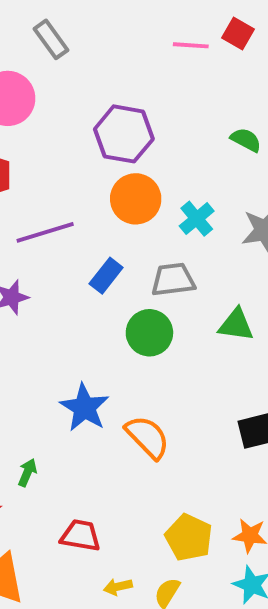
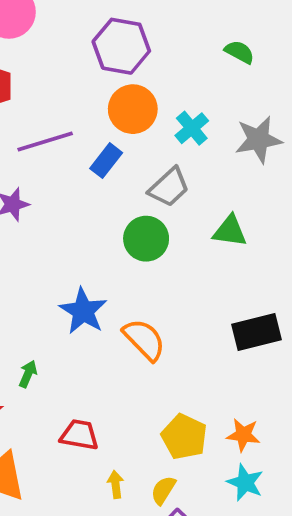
blue rectangle: (106, 276) -> (106, 161), moved
gray trapezoid: (173, 280) -> (169, 187), turned 144
yellow arrow: (118, 587) -> (116, 484), turned 96

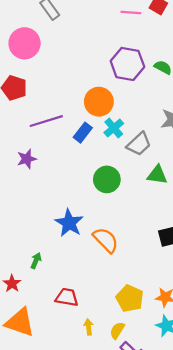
purple hexagon: (121, 46) -> (127, 64), moved
cyan cross: (192, 128) -> (114, 128), moved
gray trapezoid: (169, 187) -> (139, 144), moved

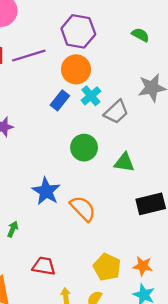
purple hexagon: (127, 64) -> (78, 31), moved
purple line: (46, 121) -> (29, 56), moved
green triangle: (157, 175) -> (124, 163), moved

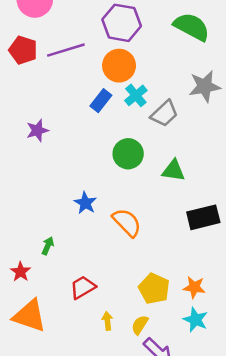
green semicircle: (140, 35) -> (192, 27), size x1.8
blue star: (46, 191) -> (85, 203), size x0.7
red trapezoid: (44, 266) -> (83, 287), turned -40

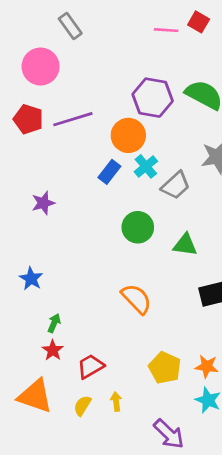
purple hexagon: (122, 23) -> (153, 98), moved
blue star: (85, 203) -> (31, 279), moved
red star: (21, 272) -> (53, 350), moved
yellow semicircle: (140, 325) -> (82, 406), moved

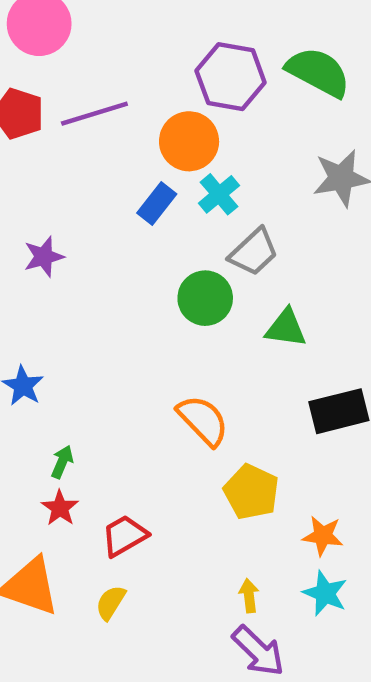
gray trapezoid: (176, 185) -> (254, 252), moved
yellow pentagon: (165, 368) -> (251, 492), moved
yellow arrow: (116, 402) -> (249, 596), moved

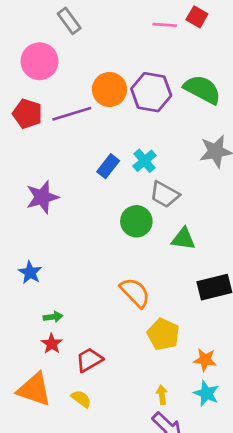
orange circle: (189, 141) -> (109, 89), moved
gray trapezoid: (254, 252) -> (165, 194), turned 72
purple star: (44, 257) -> (42, 197), size x1.4
green arrow: (62, 462) -> (53, 317), turned 60
yellow semicircle: (111, 603) -> (81, 399), turned 95

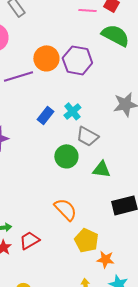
green semicircle: (202, 89) -> (115, 35), moved
red trapezoid: (89, 360) -> (29, 240), moved
orange star: (205, 360) -> (105, 259), moved

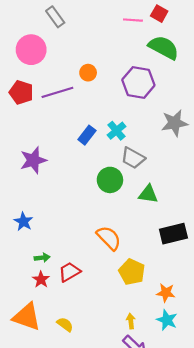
orange circle: (46, 58) -> (88, 73), size x0.6
purple hexagon: (77, 60) -> (138, 82), moved
orange star: (105, 259) -> (166, 293), moved

